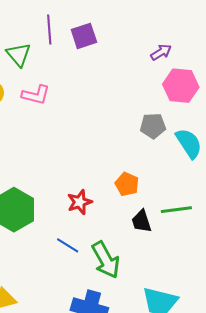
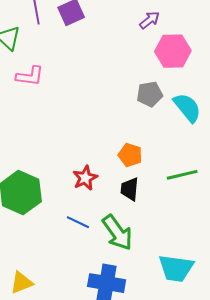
black trapezoid: (141, 221) -> (130, 189), moved, turned 30

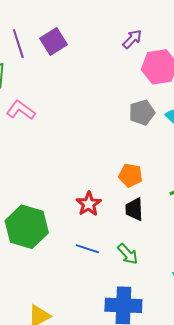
pink L-shape: (30, 76) -> (21, 110), turned -144
green arrow: (117, 233) -> (128, 254), size x0.6

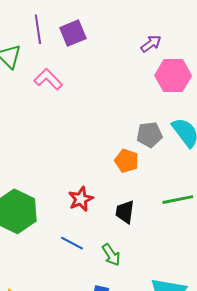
pink L-shape: (21, 110) -> (48, 79), moved
gray pentagon: (142, 112) -> (149, 135), moved
orange pentagon: (130, 175) -> (127, 161), moved

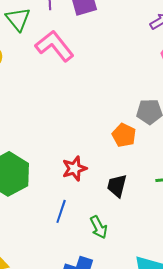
pink L-shape: (48, 79) -> (54, 46), size x1.4
blue line: (72, 243) -> (61, 211), turned 75

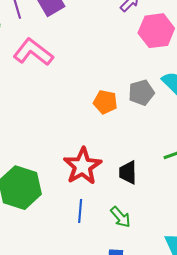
orange pentagon: (124, 135) -> (105, 102), moved
red star: (74, 168) -> (83, 166), size x1.5

